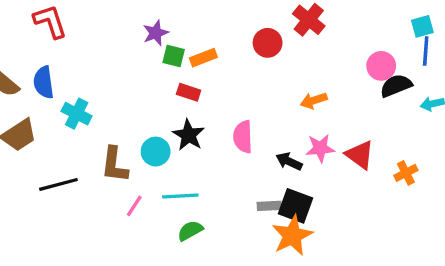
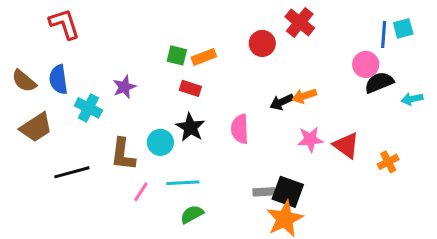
purple star: (156, 33) -> (124, 87), moved
blue line: (426, 51) -> (384, 34), moved
black arrow: (289, 161) -> (282, 102), moved, turned -50

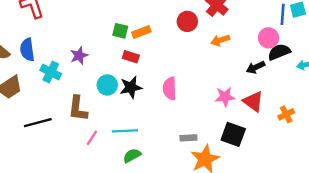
orange arrow: (304, 96) -> (220, 40), moved
black arrow: (282, 102) -> (256, 67), moved
black star: (190, 127) -> (131, 87), turned 30
cyan circle: (160, 142) -> (107, 85), moved
black square: (288, 192) -> (233, 134), moved

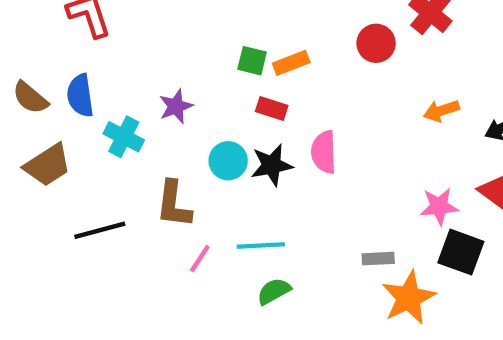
orange arrow: (220, 40) -> (441, 111), moved
pink semicircle: (170, 89) -> (324, 152), moved
pink star: (225, 97) -> (439, 206), moved

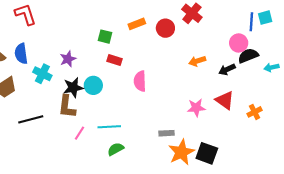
orange rectangle: (291, 63) -> (137, 24), moved
black star: (272, 165) -> (73, 88), moved
black square: (461, 252) -> (207, 153), moved

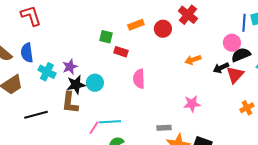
purple star: (68, 59) -> (70, 67), moved
red rectangle: (115, 60) -> (121, 52), moved
red triangle: (225, 100) -> (235, 75), moved, turned 36
pink line: (80, 133) -> (94, 128), moved

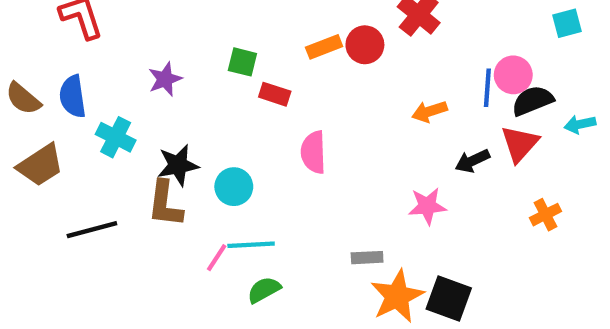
blue line: (244, 23) -> (487, 88), moved
orange rectangle: (136, 25) -> (324, 47), moved
purple star: (70, 67) -> (165, 79), moved
black arrow: (221, 68) -> (472, 161), moved
cyan circle: (95, 83) -> (234, 187), moved

